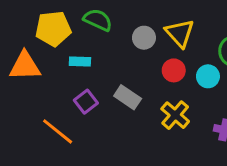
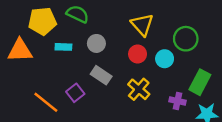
gray circle: (144, 38) -> (96, 43), moved
purple square: (86, 102) -> (75, 93), moved

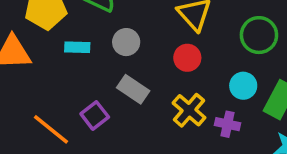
cyan circle: (165, 59) -> (243, 86), moved
purple cross: (178, 101) -> (227, 124), moved

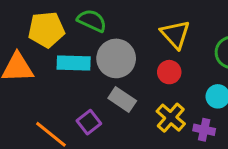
gray circle: (126, 42) -> (116, 58), size x1.6
cyan rectangle: (77, 47) -> (74, 63), size x1.5

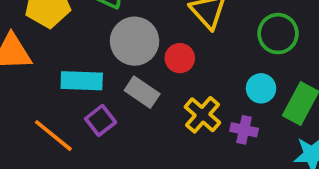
cyan rectangle: (74, 63) -> (82, 81), moved
red circle: (169, 72) -> (180, 58), moved

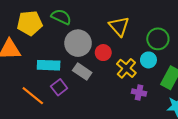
cyan circle: (261, 88) -> (148, 60), moved
yellow cross: (202, 115) -> (126, 68), moved

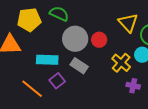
yellow triangle: (119, 26) -> (128, 23), moved
red circle: (103, 53) -> (99, 40), moved

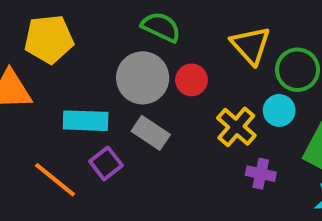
green semicircle: (59, 14) -> (161, 27), moved

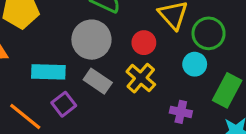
red circle: (192, 80) -> (144, 43), moved
yellow cross: (236, 127) -> (141, 78), moved

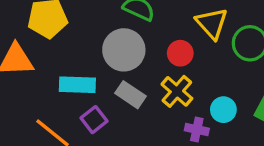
cyan circle: (195, 64) -> (223, 110), moved
purple cross: (181, 112) -> (197, 130), moved

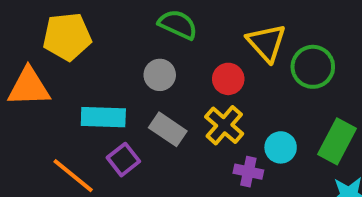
gray circle: (124, 50) -> (160, 75), size x0.6

